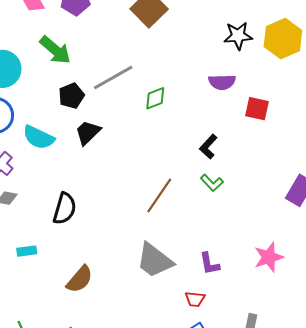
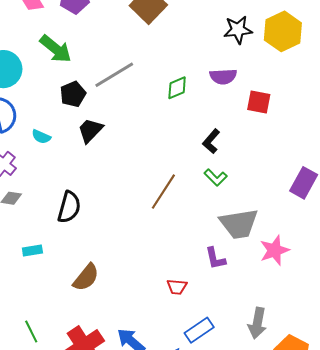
green diamond: (155, 98) -> (177, 88), moved
cyan semicircle: (39, 137) -> (41, 137), size x0.6
gray trapezoid: (155, 260) -> (239, 224), moved, turned -45
red trapezoid: (195, 299) -> (177, 287), moved

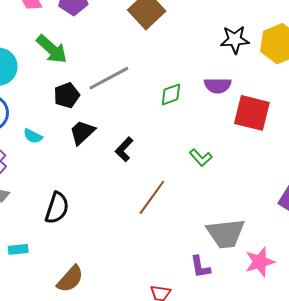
red square: (259, 102) -> (252, 113), size x1.5
black L-shape: (211, 141) -> (124, 149), moved
green L-shape: (216, 177) -> (201, 158), moved

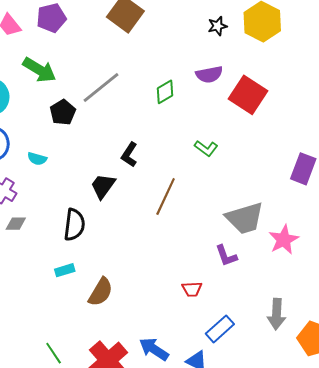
black star: (235, 40) -> (217, 26), size x0.7
red square: (252, 113) -> (248, 95), turned 30
black trapezoid: (82, 132) -> (103, 186), moved
cyan rectangle: (18, 249) -> (65, 270), moved

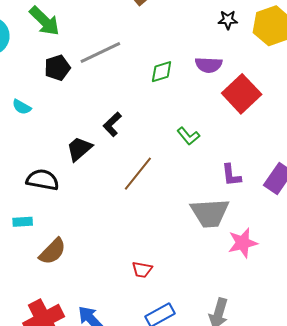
black semicircle: (74, 225) -> (43, 180), turned -100
purple L-shape: (226, 256) -> (231, 175), moved

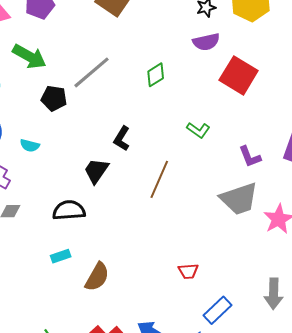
purple semicircle: (209, 65) -> (206, 42), moved
black pentagon: (57, 68) -> (54, 98), turned -30

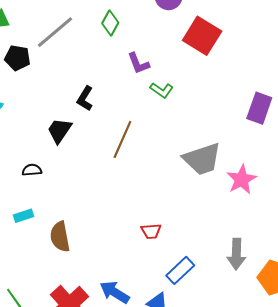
green diamond: (156, 75) -> (110, 23), moved, turned -30
purple L-shape: (250, 157) -> (138, 63), moved
black semicircle: (69, 210) -> (32, 170), size x0.6
brown semicircle: (97, 277) -> (60, 237), turned 140

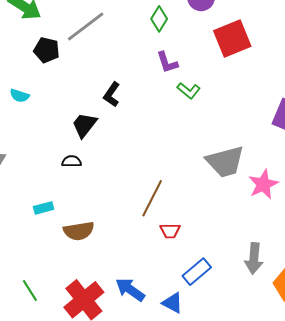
green diamond: (110, 23) -> (159, 19), moved
red square: (202, 36) -> (232, 39), turned 33
brown line: (122, 139) -> (152, 198), moved
black semicircle: (32, 170) -> (72, 161), moved
brown semicircle: (60, 237) -> (79, 231), turned -92

